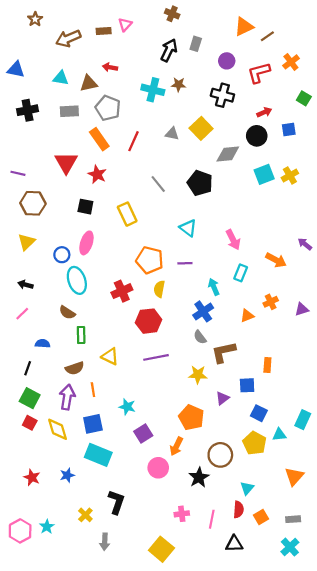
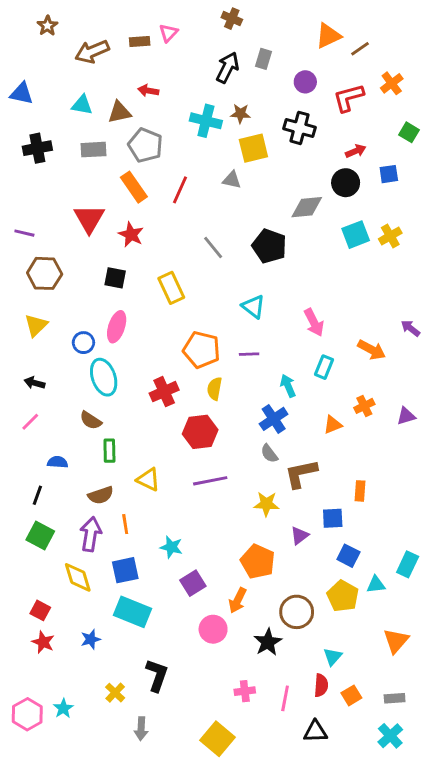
yellow square: (201, 128) -> (253, 148), moved, turned 30
red square: (30, 423) -> (40, 610), moved

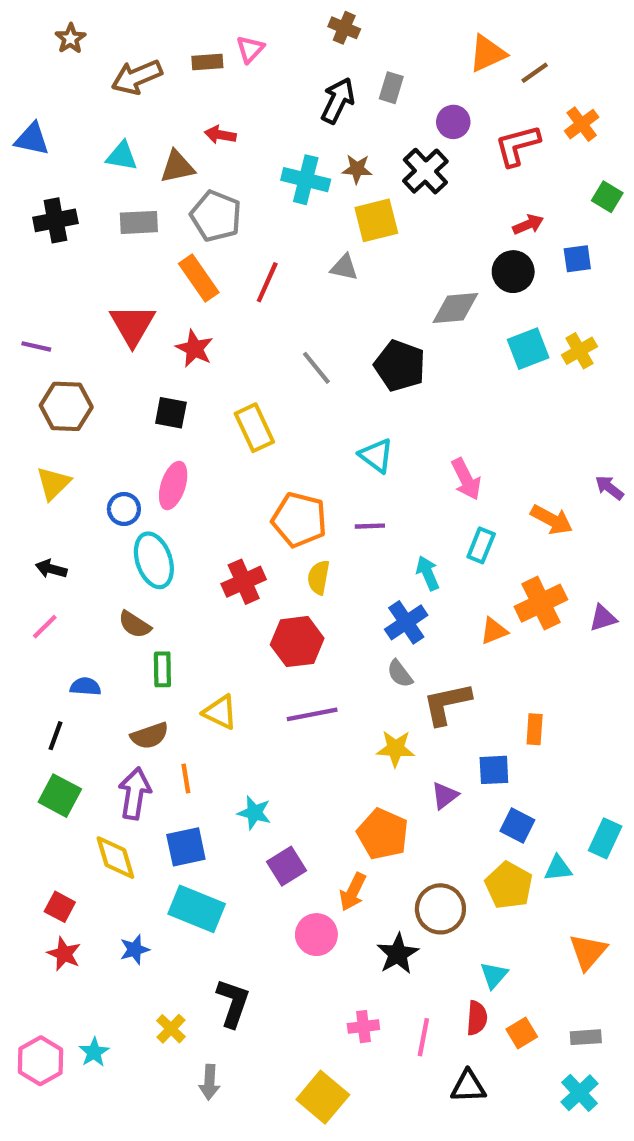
black cross: (300, 128) -> (425, 171), moved, turned 32
orange cross: (364, 406) -> (541, 603), size x1.6

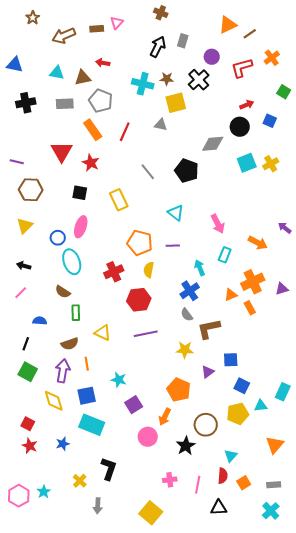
blue square: (577, 259) -> (270, 121), turned 32
orange rectangle: (535, 729) -> (250, 308), moved, turned -32
yellow pentagon: (509, 885) -> (238, 414), turned 30

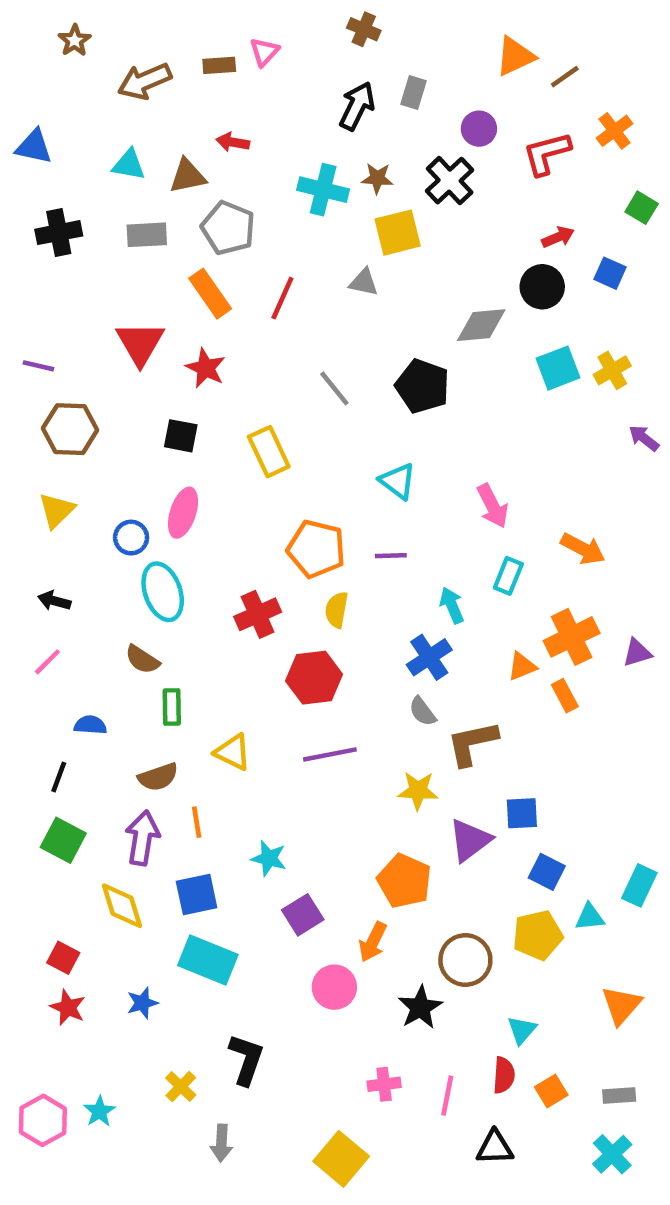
purple arrow: (285, 228) -> (644, 438), moved
purple triangle: (208, 372) -> (470, 840), size x1.5

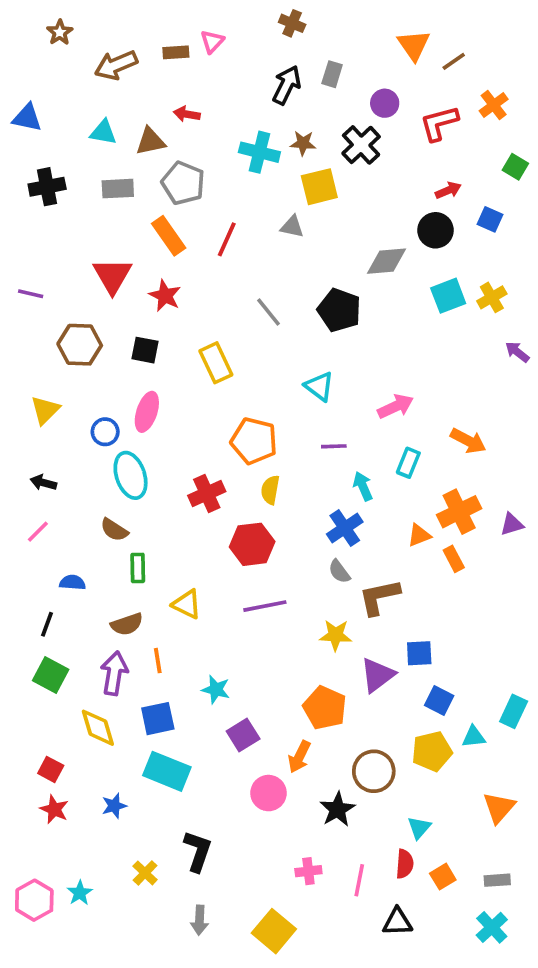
orange triangle: (515, 56) -> (414, 45), turned -40
brown hexagon: (70, 429) -> (80, 345), moved
pink arrow: (493, 506) -> (396, 406), turned -88
purple line: (391, 556) -> (334, 446), moved
gray arrow: (221, 1143) -> (200, 920), moved

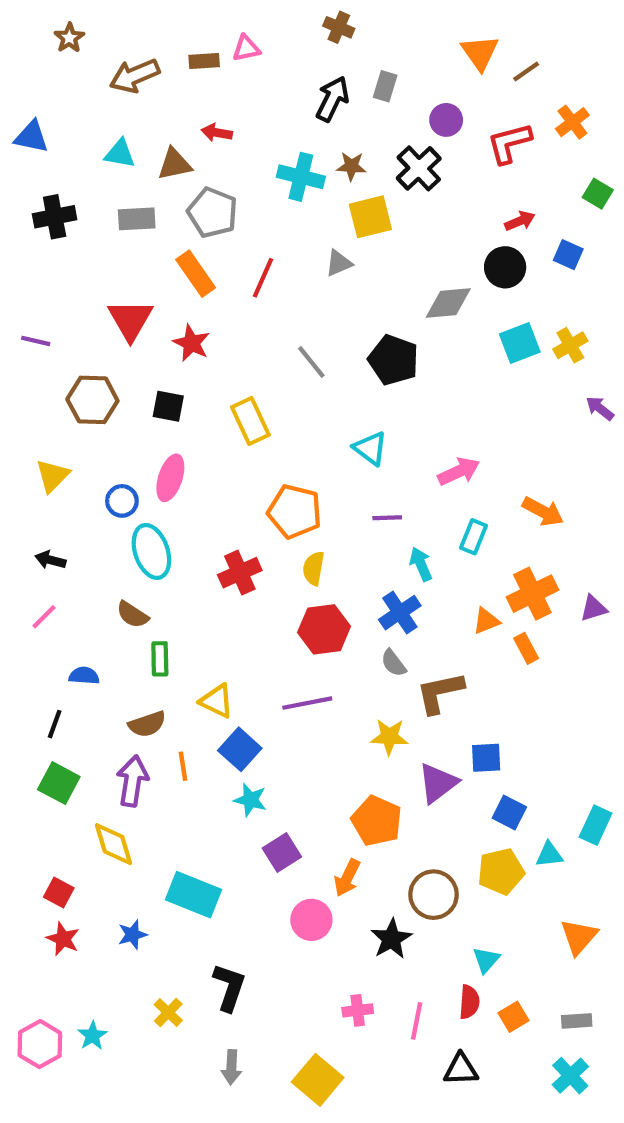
pink triangle: (212, 41) -> (246, 48), turned 35
gray triangle: (292, 227) -> (339, 263), turned -35
red hexagon: (252, 544) -> (324, 629), moved
blue square: (158, 719) -> (240, 749), moved, turned -36

